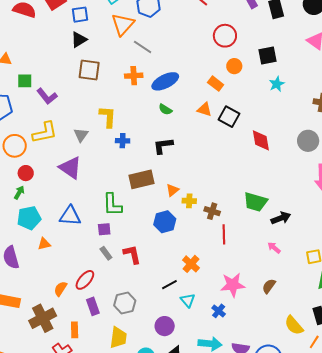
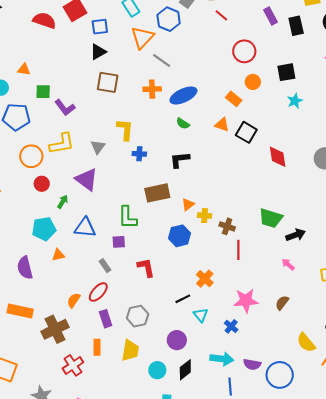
green arrow: (19, 193) -> (63, 202), moved
gray rectangle: (106, 253) -> (105, 266), moved
orange rectangle: (75, 330) -> (97, 347), moved

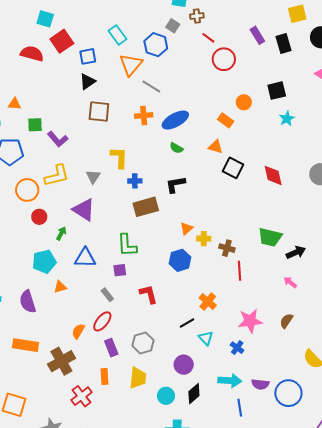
red circle: (244, 51) -> (224, 59), moved
black square: (246, 132) -> (233, 168), moved
brown rectangle: (157, 193) -> (146, 207), moved

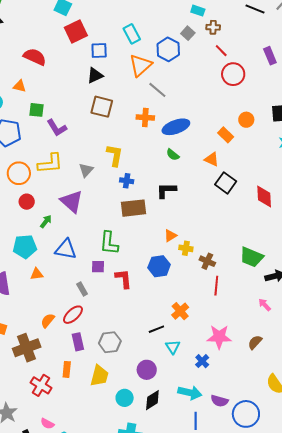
red semicircle: (32, 54) -> (35, 57), moved
red L-shape: (149, 294) -> (124, 279), moved
red cross: (82, 396) -> (41, 385), turned -30

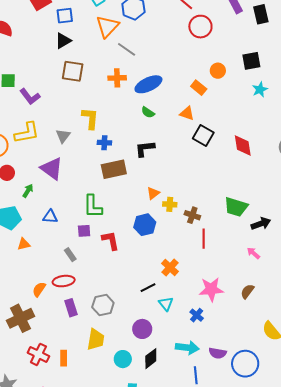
blue triangle: (66, 249) -> (50, 217), size x0.7
red ellipse: (73, 315) -> (64, 281), turned 40
orange rectangle: (67, 369) -> (64, 358), moved

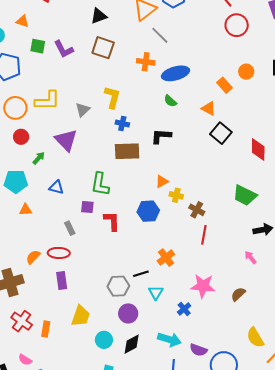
purple L-shape: (30, 97) -> (64, 49), moved
green trapezoid: (236, 207) -> (245, 195), moved
gray hexagon: (103, 305) -> (118, 286), moved

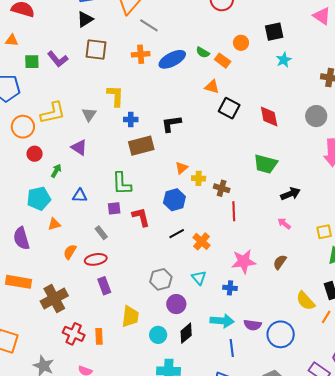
green semicircle: (170, 101) -> (203, 52), moved
purple triangle: (66, 140) -> (79, 147), size x0.7
orange semicircle: (33, 257) -> (70, 252), moved
black line: (141, 274) -> (177, 234), moved
blue cross: (184, 309) -> (230, 288), turned -32

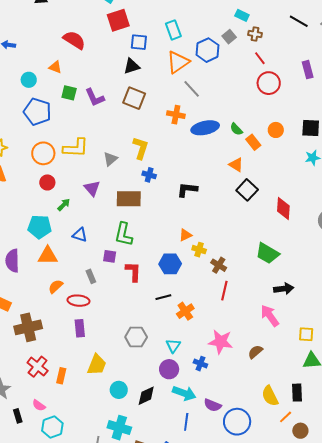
brown rectangle: (141, 146) -> (129, 199), moved
orange triangle: (54, 224) -> (48, 256), size x1.5
pink arrow: (284, 224) -> (270, 316), size x1.6
purple circle: (176, 304) -> (169, 369), moved

